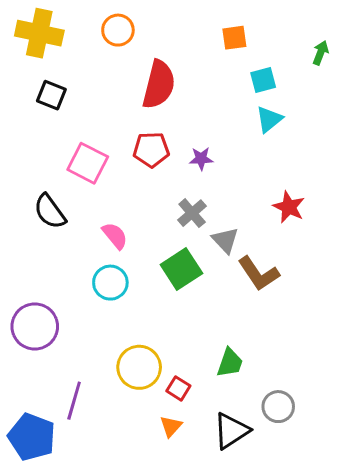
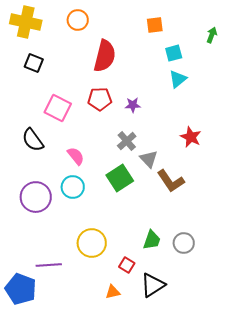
purple circle: (35, 326) -> (36, 197), moved
red square: (178, 388) -> (127, 265), moved
purple line: (74, 401) -> (49, 265), turned 70
gray circle: (278, 407) -> (184, 243), moved
orange triangle: (171, 426) -> (113, 292), moved, turned 35

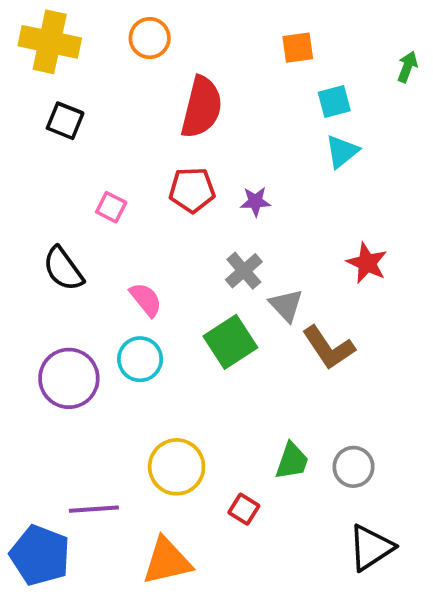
pink square: (58, 108) -> (111, 207), size x0.6
black triangle: (153, 285) -> (371, 548), moved
orange triangle: (113, 292) -> (167, 561), moved, size x1.8

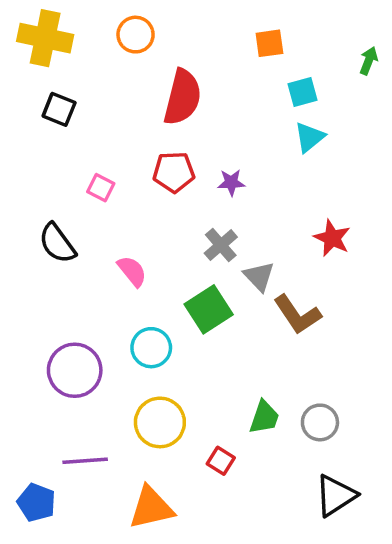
cyan circle: (140, 359) -> (151, 348), moved
purple circle: (69, 378) -> (75, 370), moved
blue pentagon: (40, 555) -> (36, 502), size x0.7

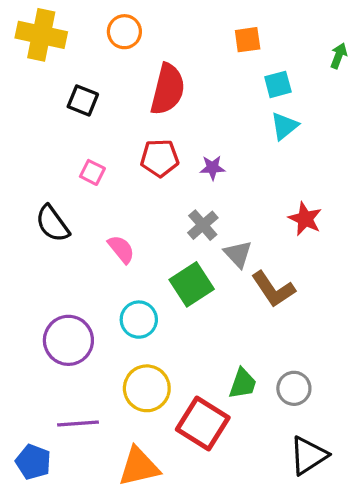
black square: (59, 109) -> (83, 100), moved
red square: (221, 461) -> (203, 424), size x2.0

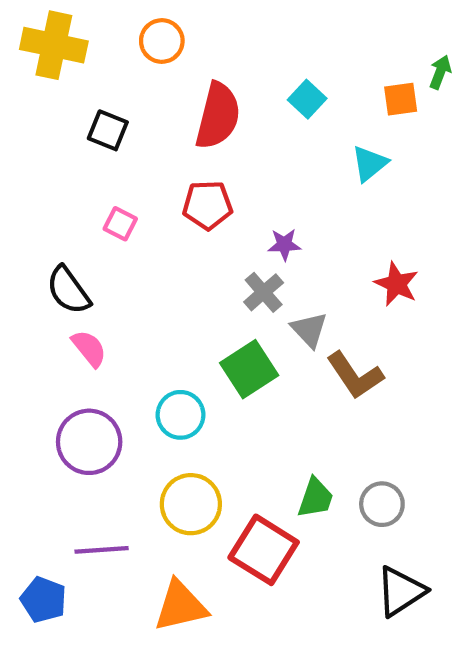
orange square: (248, 40) -> (401, 99), moved
cyan square: (278, 84) -> (307, 99), moved, turned -32
purple star: (212, 168) -> (284, 245), moved
pink semicircle: (121, 249) -> (89, 348), moved

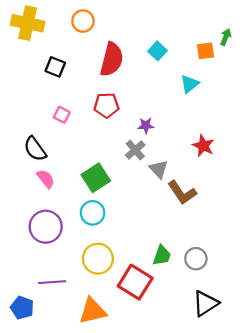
green square: (249, 369) -> (96, 178), moved

